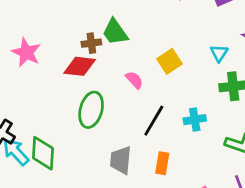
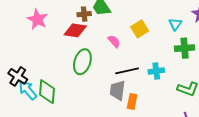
black line: (154, 121) -> (127, 71), turned 45
gray trapezoid: (121, 160) -> (118, 90), moved

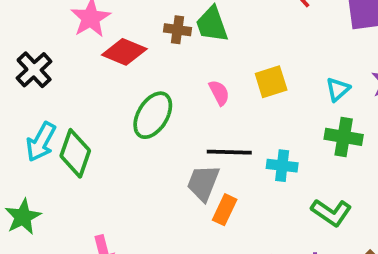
red diamond: (75, 30) -> (124, 52), moved
black cross: (18, 76) -> (34, 70), moved
cyan arrow: (28, 90) -> (41, 142), turned -125

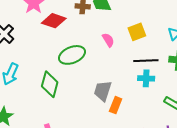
green ellipse: (153, 115) -> (72, 55), turned 40
black line: (229, 152) -> (146, 61), moved
green diamond: (75, 153) -> (50, 84), moved

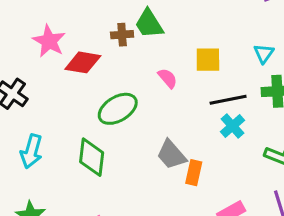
yellow square: (137, 32) -> (208, 60), turned 30
cyan cross: (146, 78) -> (233, 126), turned -35
gray trapezoid: (103, 91) -> (171, 155), turned -50

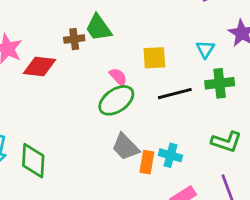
green ellipse: (118, 109) -> (116, 100), moved
cyan cross: (233, 126) -> (170, 155), moved, turned -30
green diamond: (92, 157) -> (33, 161), moved

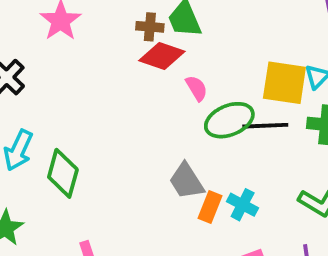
yellow square: (154, 58) -> (284, 83), moved, size x1.4
red diamond: (40, 67) -> (162, 56), moved
green ellipse: (116, 100) -> (229, 120), moved

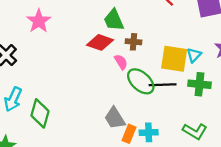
brown cross: (150, 27) -> (133, 42), moved
green ellipse: (229, 120) -> (141, 81), turned 64
cyan cross: (243, 205) -> (149, 132), turned -30

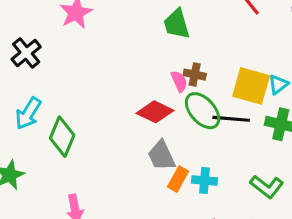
red diamond: (100, 42) -> (155, 112), moved
brown cross: (133, 42) -> (195, 75), moved

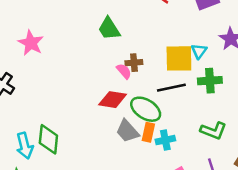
green ellipse: (203, 111) -> (146, 109), moved
cyan arrow: (28, 113) -> (25, 146), moved, turned -30
orange rectangle: (178, 179) -> (148, 132), moved

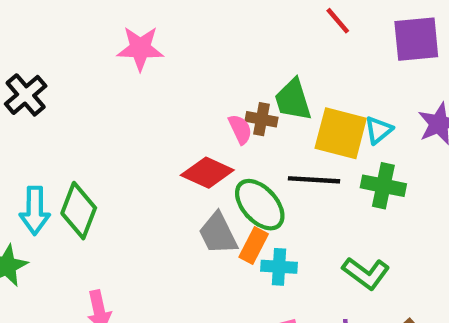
green trapezoid: (109, 29) -> (293, 100), moved
pink star: (31, 43) -> (140, 48), moved, turned 30

